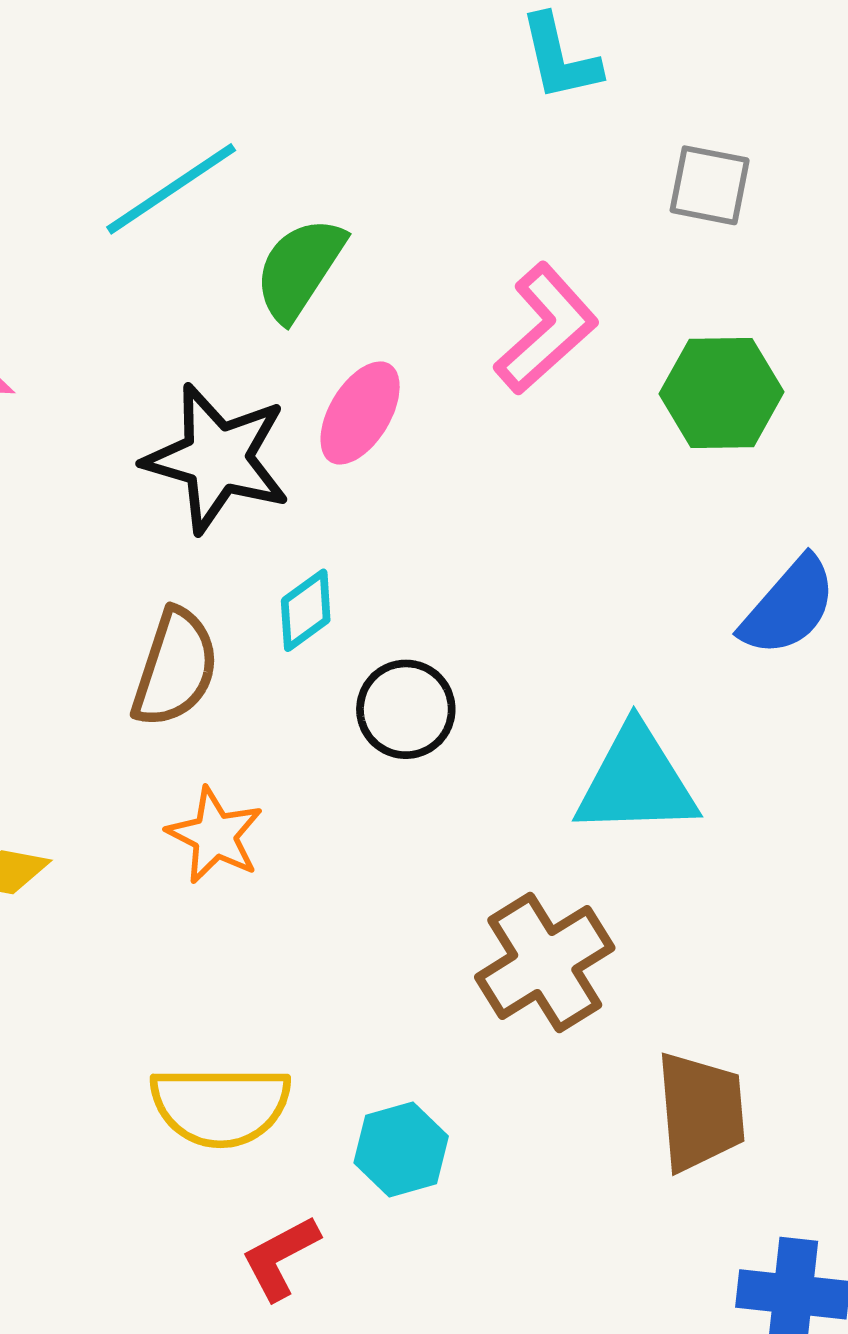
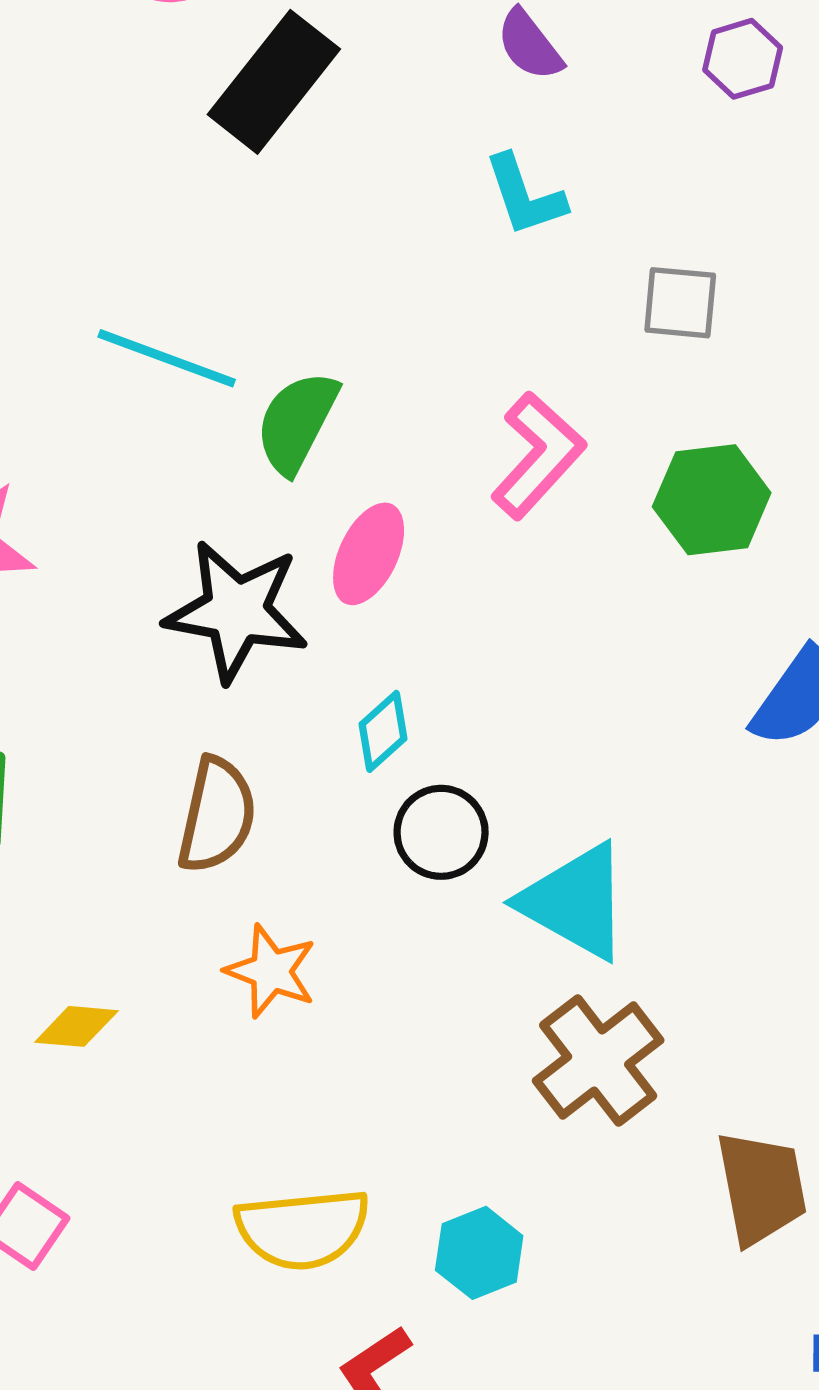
cyan line: (171, 189) -> (167, 358), turned 60
cyan diamond: (306, 610) -> (383, 731), moved
cyan triangle: (636, 781) -> (575, 902), moved, turned 37

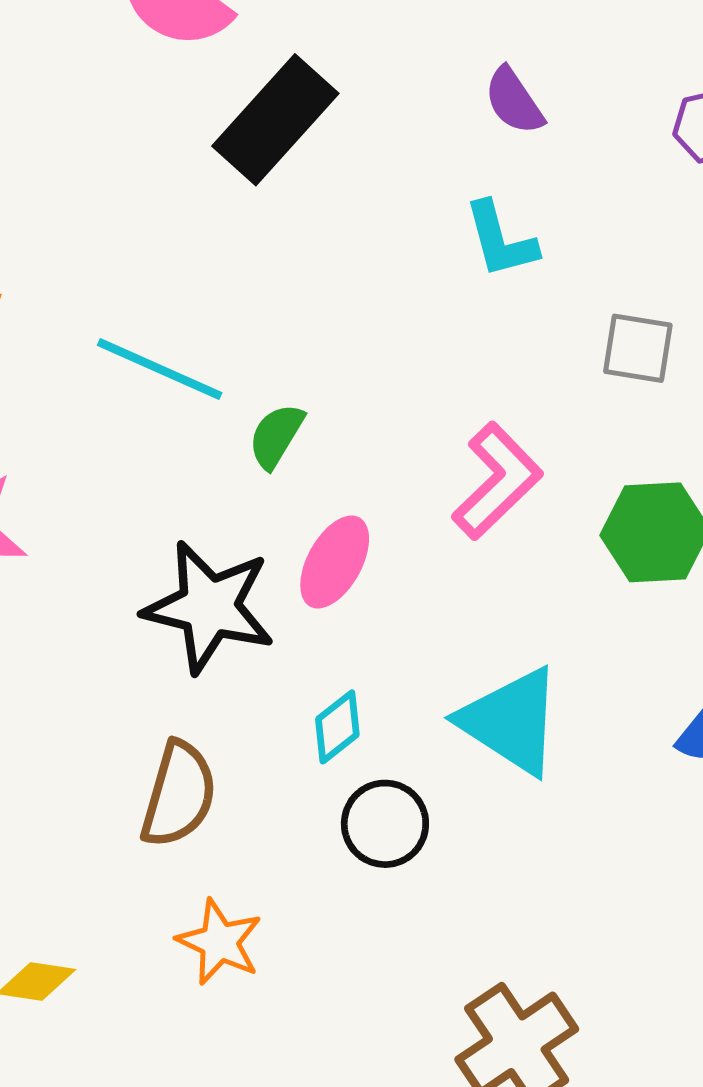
green semicircle: (297, 422) -> (276, 436), size x0.7
cyan triangle: (575, 902) -> (511, 721), moved

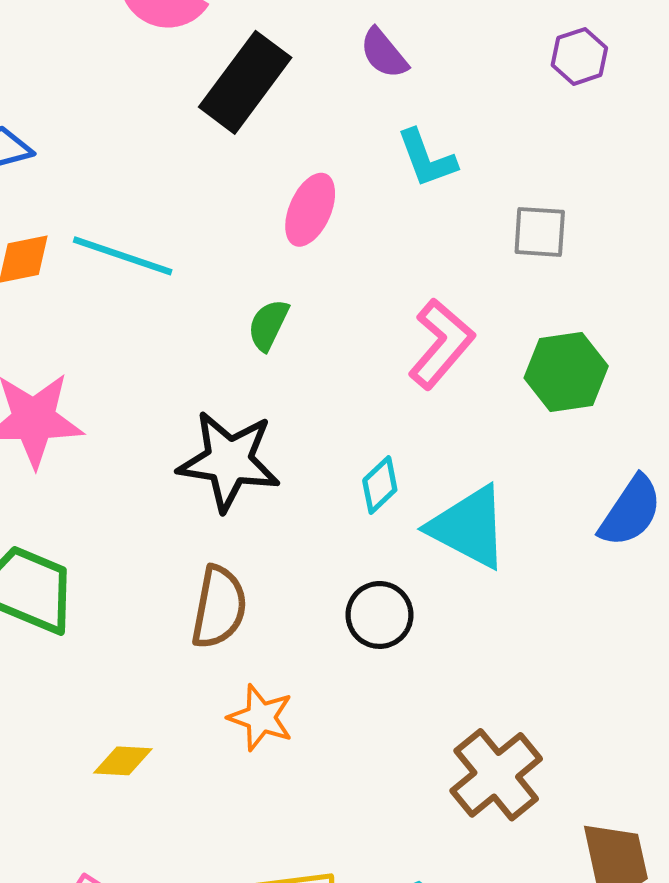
purple semicircle: (514, 101) -> (384, 53), moved
cyan line: (160, 369) -> (123, 256), moved
pink ellipse: (335, 562) -> (310, 210), moved
cyan diamond: (337, 727) -> (380, 485), moved

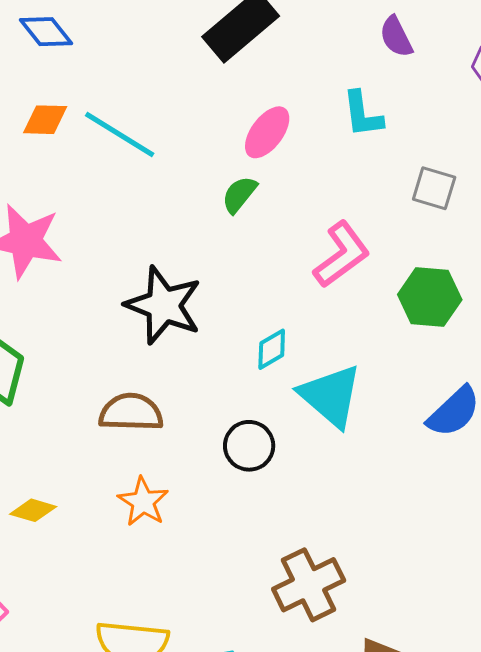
purple semicircle: (384, 53) -> (396, 37), moved
green semicircle: (268, 325) -> (239, 195), moved
brown semicircle: (219, 607) -> (131, 412), turned -112

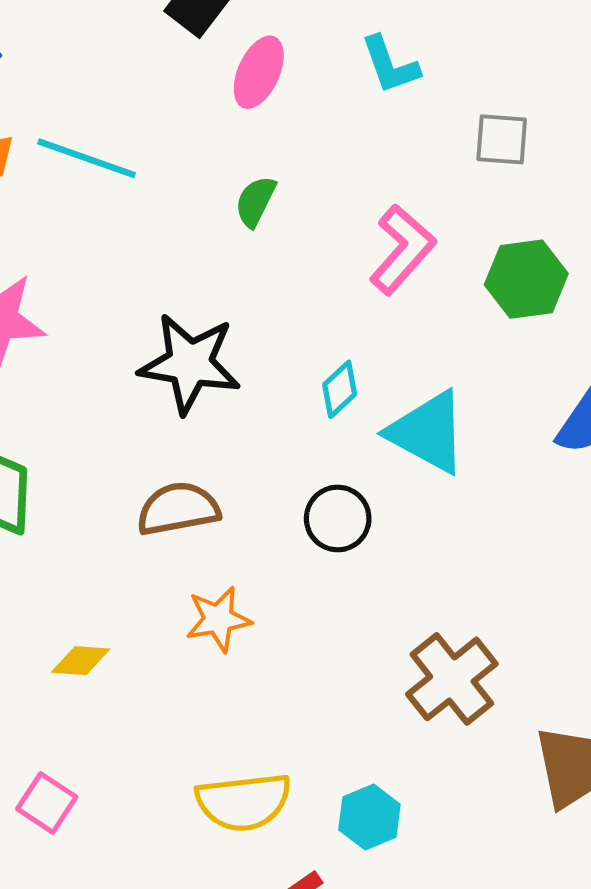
pink ellipse: (267, 132) -> (259, 72), moved
orange star: (143, 502) -> (218, 619), turned -30

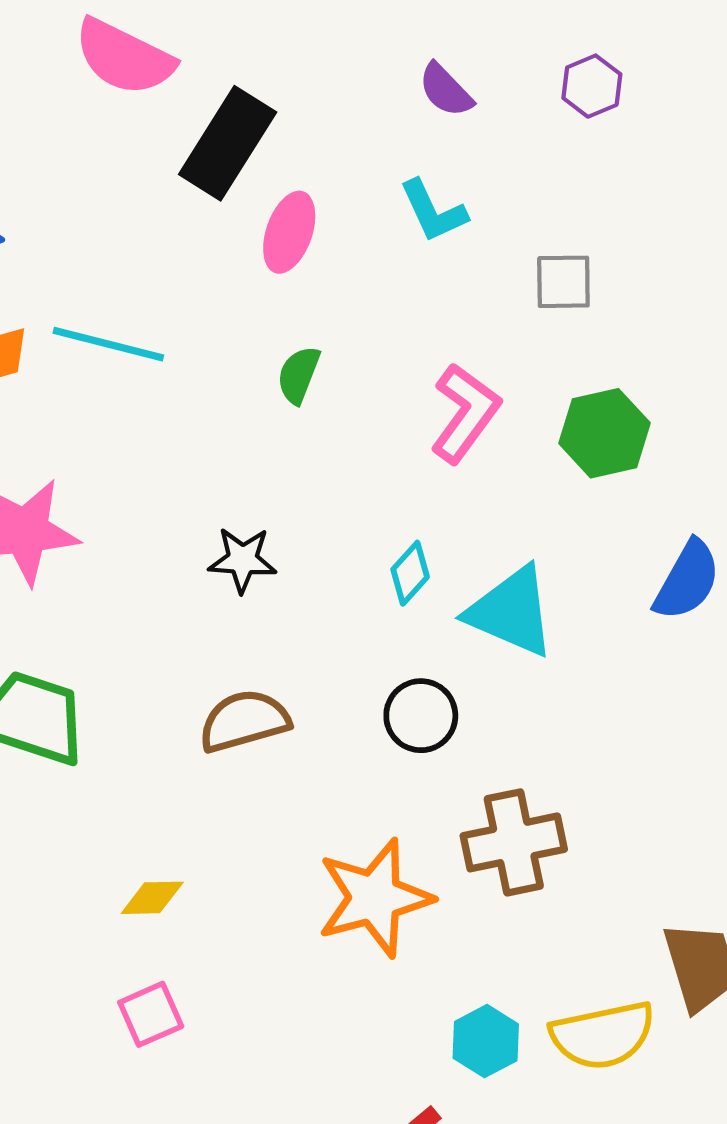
black star: (190, 364) -> (242, 560), size x0.6
orange star: (218, 619) -> (375, 898), moved, size x1.6
brown cross: (452, 679) -> (514, 842), moved, turned 32
yellow semicircle: (244, 802) -> (603, 1035), moved
pink square: (47, 803) -> (151, 1014), moved, turned 38

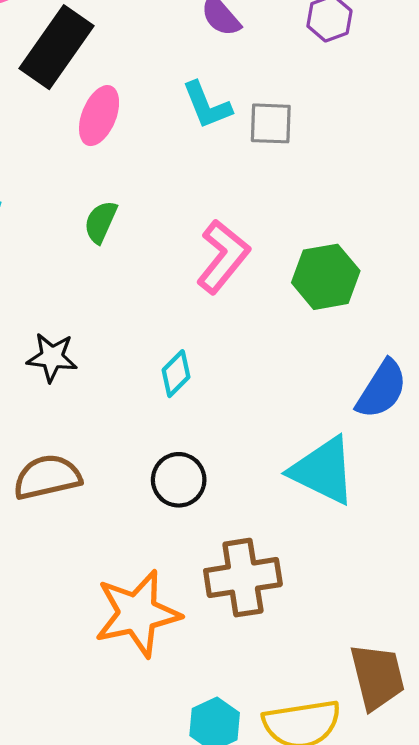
gray square: (563, 282) -> (271, 123), moved
cyan triangle: (511, 612) -> (323, 471), moved

